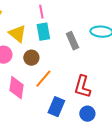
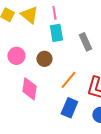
yellow triangle: (17, 34) -> (29, 15), moved
orange line: (43, 79) -> (68, 80), moved

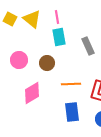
orange line: (68, 80) -> (71, 84), turned 48
pink diamond: (29, 89) -> (32, 93), turned 50
blue rectangle: (69, 108) -> (72, 112), turned -30

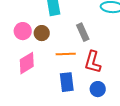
gray rectangle: (88, 46) -> (83, 32), moved
pink circle: (19, 60) -> (23, 31), moved

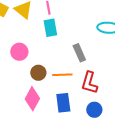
brown circle: (42, 33) -> (38, 73), moved
pink diamond: (27, 63) -> (32, 99), moved, turned -30

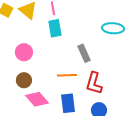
brown circle: (38, 73) -> (24, 80), moved
pink diamond: (32, 99) -> (37, 99), turned -70

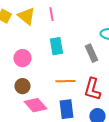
cyan rectangle: (55, 28) -> (56, 46), moved
gray rectangle: (84, 53) -> (91, 53), moved

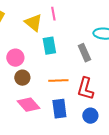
pink line: (51, 14) -> (53, 14), moved
yellow triangle: (26, 16) -> (33, 23), moved
brown circle: (22, 86) -> (22, 78), moved

